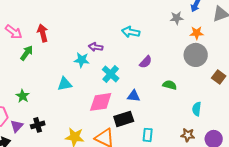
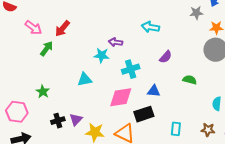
red arrow: (43, 33) -> (62, 29), turned -126
cyan cross: (111, 74) -> (131, 69), turned 30
purple triangle: (17, 126) -> (76, 119), moved
cyan rectangle: (148, 135) -> (176, 129), moved

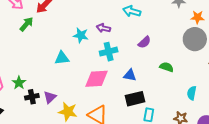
purple arrow: (115, 42) -> (103, 28), moved
green star: (43, 92) -> (19, 83), moved
black rectangle: (144, 114) -> (135, 99), moved

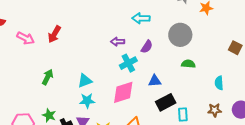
green arrow: (26, 24) -> (48, 77), moved
cyan star: (81, 35) -> (87, 101), moved
gray circle: (195, 39) -> (180, 35), moved
purple semicircle: (144, 42) -> (147, 47), moved

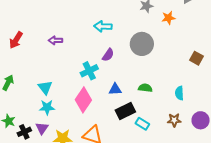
purple arrow: (118, 42) -> (55, 40), moved
green semicircle: (188, 64) -> (145, 88), moved
cyan triangle: (85, 81) -> (45, 87), turned -49
pink diamond: (123, 92) -> (83, 100), turned -40
cyan rectangle: (183, 115) -> (142, 124), turned -56

